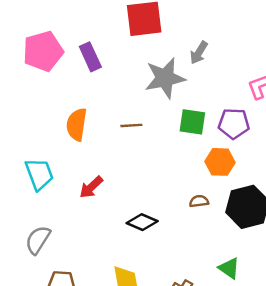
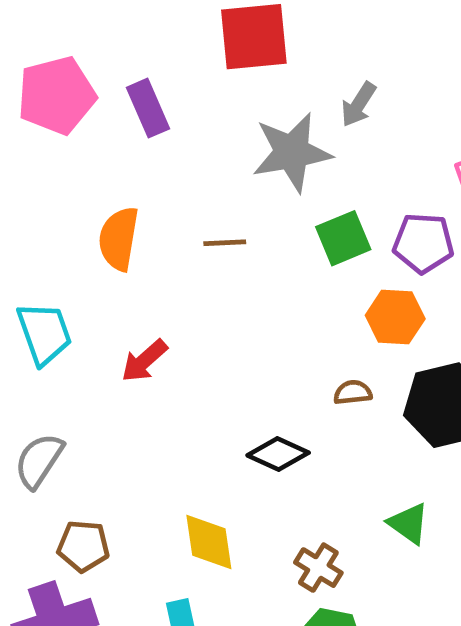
green square: (192, 122) -> (343, 238), turned -32
black diamond: (142, 222) -> (278, 454), moved

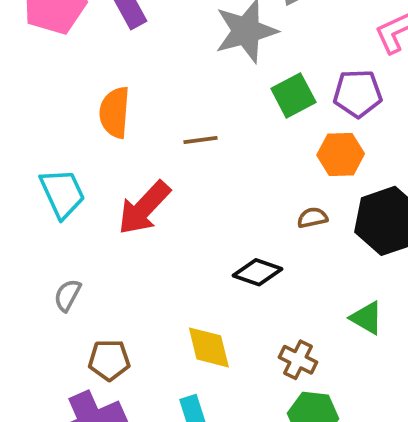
brown line: (225, 243) -> (200, 140), moved
red arrow: (144, 361) -> (144, 208), size x1.5
gray semicircle: (39, 461) -> (67, 295), size x0.7

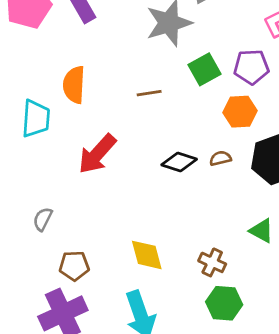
brown line: (200, 140) -> (149, 93), moved
cyan trapezoid: (62, 193) -> (36, 119), moved, turned 30
black diamond: (257, 272) -> (179, 162), moved

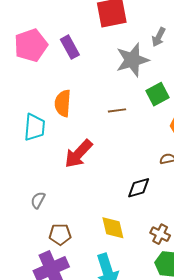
black diamond: (179, 162) -> (139, 188), moved, turned -35

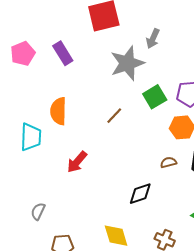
pink pentagon: (31, 45) -> (23, 54), size x0.7
brown line: (117, 110) -> (114, 116), turned -36
red arrow: (78, 154) -> (77, 162), size x0.7

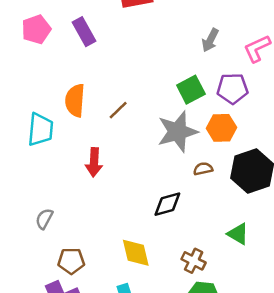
gray arrow: (153, 38) -> (210, 40), moved
gray star: (127, 63) -> (177, 132), moved
brown line: (114, 116) -> (118, 110), moved
red arrow: (77, 162) -> (94, 162), turned -40

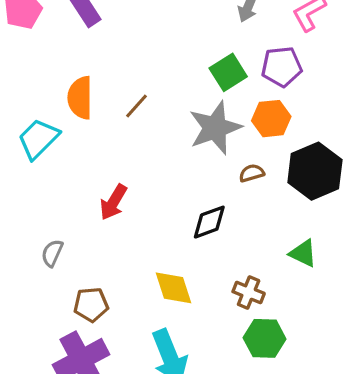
cyan trapezoid: (40, 130) -> (38, 139), turned -136
red arrow: (94, 162) -> (113, 202), moved, turned 32

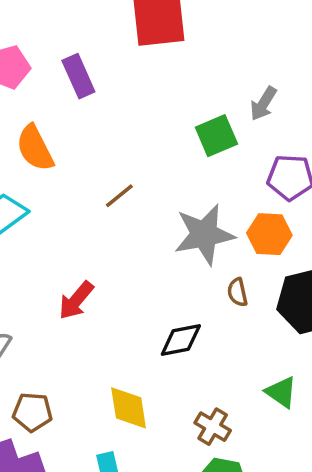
green square: (228, 72) -> (216, 136), moved
orange semicircle: (80, 98) -> (35, 148), moved, turned -36
brown semicircle: (252, 173) -> (237, 292), turned -95

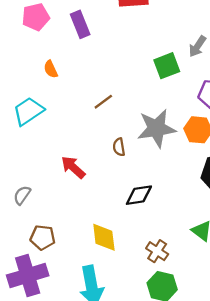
orange semicircle: (35, 148) -> (51, 69), size x0.6
brown semicircle: (237, 292) -> (119, 147), moved
red arrow: (76, 300) -> (73, 167), turned 90

